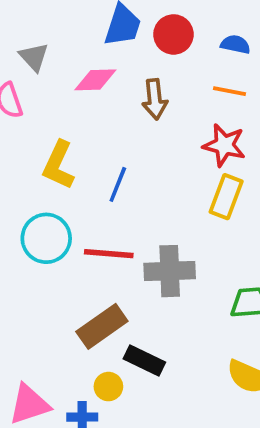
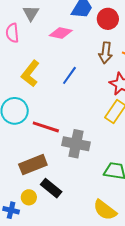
brown arrow: (155, 99) -> (106, 53), moved
blue line: (118, 184) -> (69, 75), moved

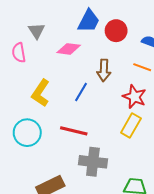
brown arrow: (106, 53) -> (104, 70), moved
red line: (46, 127) -> (74, 131), moved

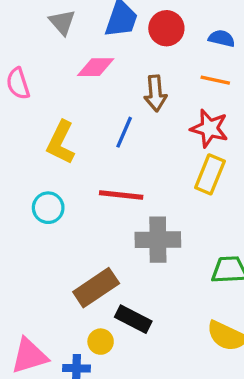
gray triangle: (36, 31) -> (62, 22), moved
cyan circle: (27, 133) -> (48, 208), size x0.7

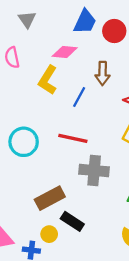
gray triangle: (62, 22) -> (27, 19), moved
yellow L-shape: (61, 142) -> (48, 80), moved
cyan circle: (48, 208) -> (24, 142), size x1.4

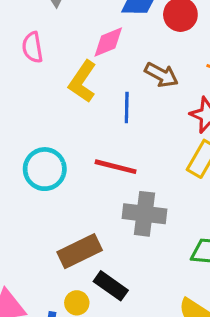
pink diamond: (65, 52) -> (108, 42), turned -30
brown arrow: (103, 73) -> (161, 75), turned -65
blue line: (79, 97) -> (127, 108), turned -30

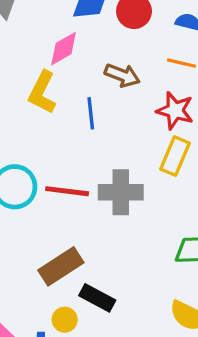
red line: (116, 167) -> (67, 191), moved
gray cross: (144, 214) -> (121, 192), moved

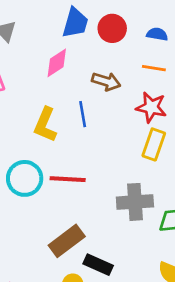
yellow L-shape: (42, 92) -> (45, 125), moved
gray cross: (121, 192) -> (135, 202), moved

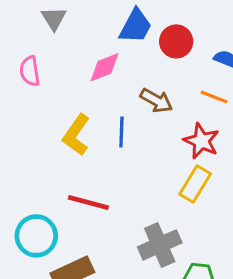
cyan circle: (25, 178) -> (36, 236), moved
gray cross: (135, 202) -> (160, 245), turned -32

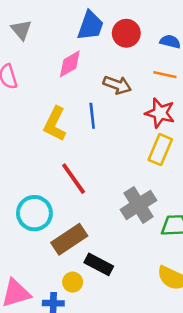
red line: (88, 203) -> (74, 179), turned 48

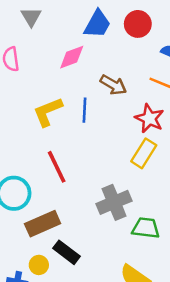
red circle: (126, 33) -> (138, 24), moved
yellow L-shape: (55, 124) -> (48, 112), turned 32

